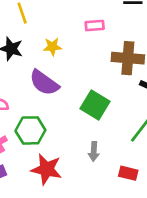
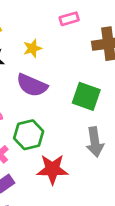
gray arrow: (94, 151) -> (95, 142), size x1.5

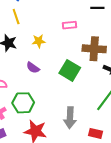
purple semicircle: (32, 85) -> (33, 68), size x0.6
green square: (86, 96) -> (70, 70), moved

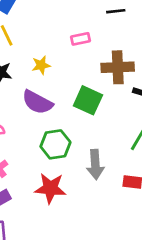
purple semicircle: (33, 68) -> (37, 102), size x1.6
green hexagon: (23, 103) -> (55, 144), moved

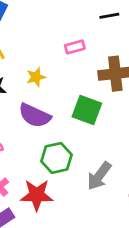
gray arrow: (95, 165) -> (99, 176), turned 44
red star: (50, 188) -> (37, 195), moved

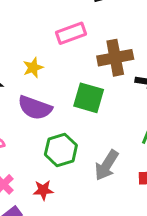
pink rectangle: (75, 47) -> (71, 33), size x1.4
red star: (37, 195) -> (43, 190), size x0.6

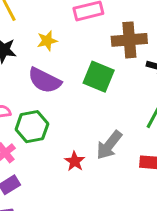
green hexagon: (61, 150) -> (32, 127), moved
red star: (43, 190) -> (75, 161), moved, turned 30

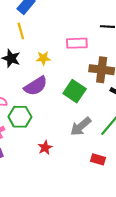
purple semicircle: (45, 80) -> (36, 86), turned -70
gray arrow: (109, 145) -> (81, 126), moved

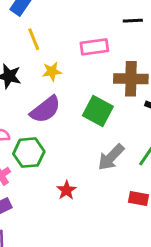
yellow line: (21, 31) -> (34, 39), moved

